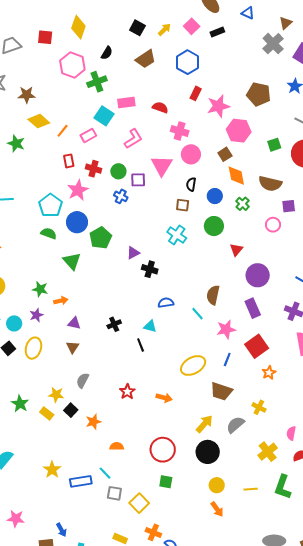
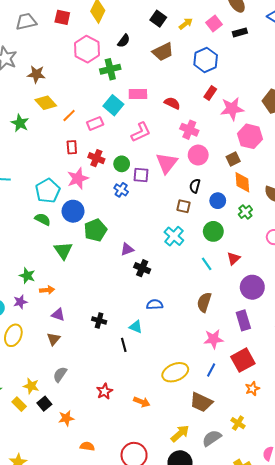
cyan line: (197, 314) -> (207, 264), moved
black cross: (114, 324) -> (99, 321), turned 32

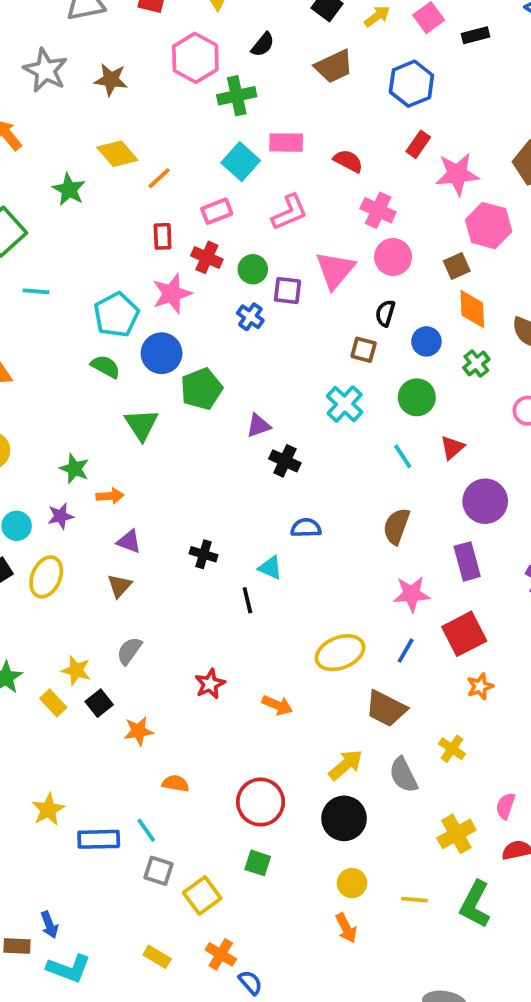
brown star: (36, 74) -> (111, 80), moved
pink rectangle: (95, 123) -> (217, 211), moved
gray semicircle: (212, 438) -> (403, 775), turned -84

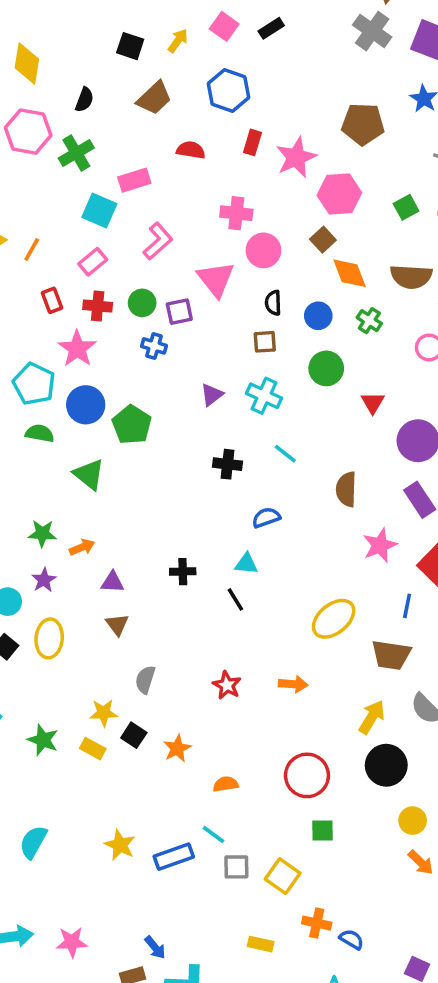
red semicircle: (348, 161) -> (191, 150), moved
purple triangle: (258, 426) -> (212, 395), moved
cyan line: (403, 456) -> (285, 454), moved
blue line: (406, 651) -> (407, 606), moved

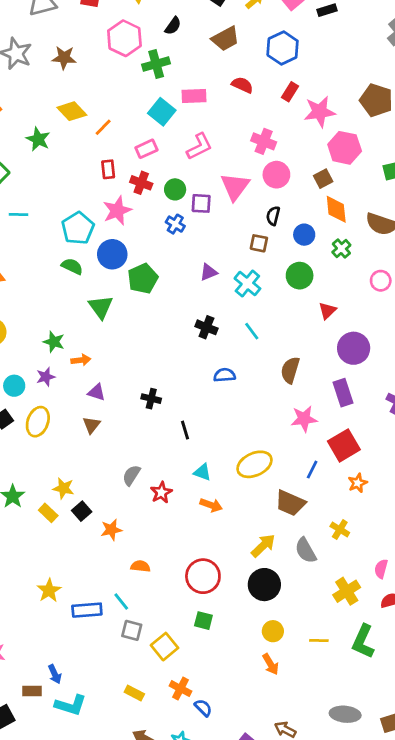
cyan triangle: (246, 564) -> (202, 472), moved
gray semicircle: (145, 680) -> (131, 475), moved

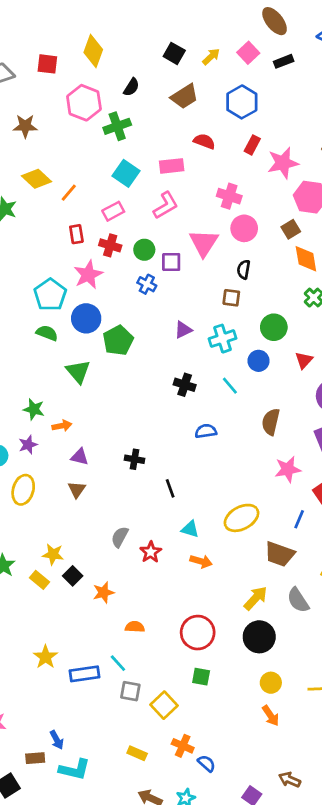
pink rectangle: (194, 96) -> (172, 166), moved
blue circle: (304, 235) -> (259, 361), moved
cyan cross: (247, 284) -> (223, 339), turned 36

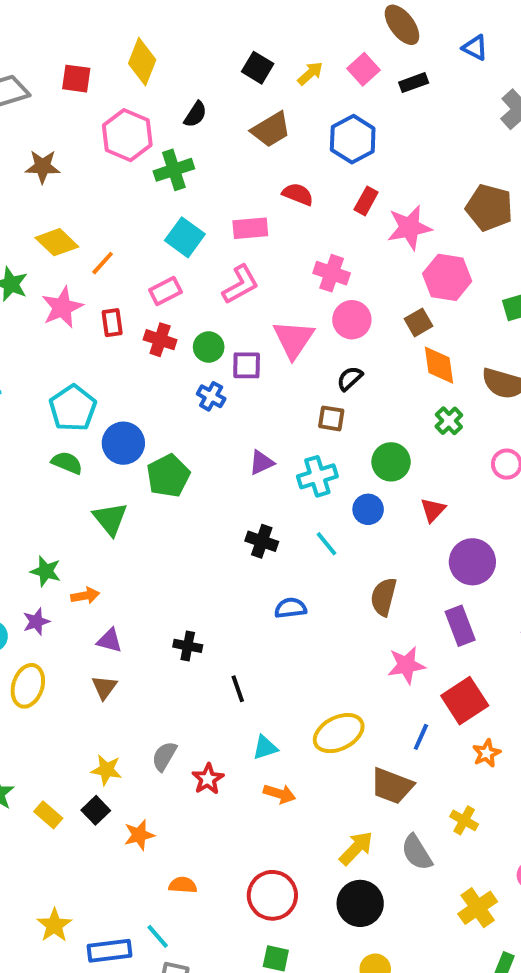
black semicircle: (244, 270) -> (350, 378), turned 36
pink star: (88, 275) -> (62, 307), moved
cyan triangle: (190, 529) -> (265, 748), turned -36
yellow star: (53, 554) -> (106, 770), moved

